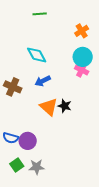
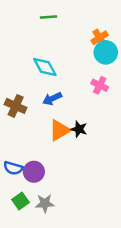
cyan circle: (83, 57) -> (106, 52), moved
orange triangle: (49, 107) -> (59, 130), turned 48

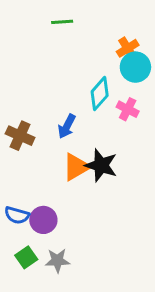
cyan diamond: (45, 67) -> (100, 94), moved, turned 70
blue arrow: (52, 99) -> (67, 126), turned -36
black star: (79, 129) -> (101, 165), size x1.5

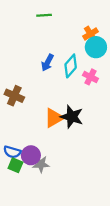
blue arrow: (67, 126) -> (47, 63), moved
green square: (26, 257) -> (15, 165), moved, turned -32
gray star: (57, 260) -> (41, 164), moved

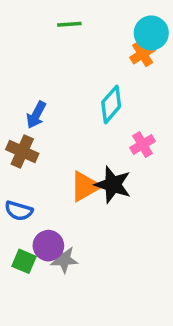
cyan circle: (96, 47) -> (151, 33), moved
blue arrow: (47, 63) -> (36, 115), moved
pink cross: (90, 77) -> (143, 145), moved, turned 32
blue semicircle: (12, 152) -> (19, 211), moved

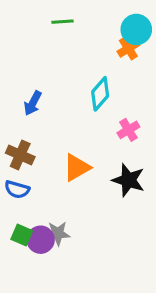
brown cross: (22, 151) -> (20, 155), moved
black star: (113, 185) -> (128, 180), moved
purple circle: (48, 246) -> (41, 240), moved

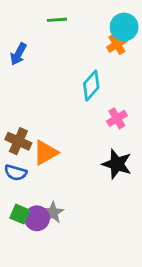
blue arrow: (33, 103) -> (18, 54), moved
orange triangle: (77, 168) -> (45, 153), moved
gray star: (58, 233) -> (53, 213), turned -30

